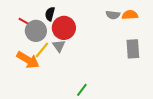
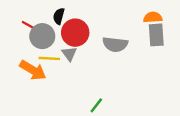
gray semicircle: (113, 15) -> (115, 44), moved, size x1.5
gray rectangle: (133, 49) -> (156, 35), moved
yellow line: (42, 50) -> (49, 58), turned 54

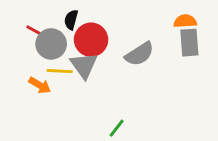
gray semicircle: (115, 44) -> (139, 54), turned -40
gray triangle: (69, 54) -> (84, 65), size x1.5
orange arrow: (33, 70) -> (40, 85), size x0.7

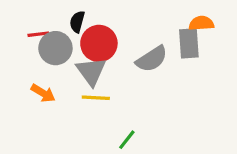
red line: (35, 31) -> (38, 34), turned -36
gray rectangle: (189, 43) -> (189, 43), moved
yellow line: (60, 71) -> (96, 98), moved

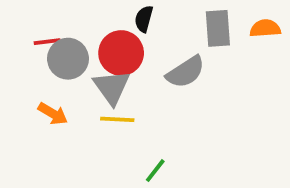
black semicircle: (77, 22) -> (144, 19), moved
orange semicircle: (201, 23) -> (265, 28), moved
gray rectangle: (189, 43) -> (218, 28), moved

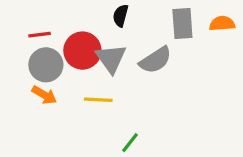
red circle: (121, 53) -> (82, 51), moved
gray circle: (68, 59) -> (46, 65), moved
gray triangle: (112, 87) -> (111, 58), moved

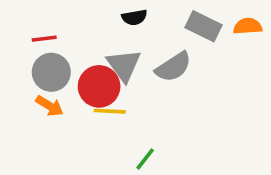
black semicircle: (121, 16) -> (134, 17), turned -115
gray rectangle: (182, 24) -> (203, 26), turned -60
red circle: (82, 51) -> (99, 86), moved

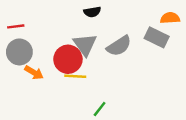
gray rectangle: (203, 26) -> (157, 37), moved
red line: (44, 39) -> (16, 26), moved
gray circle: (51, 72) -> (19, 52), moved

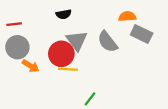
black semicircle: (92, 12) -> (64, 14), moved
orange semicircle: (170, 18) -> (127, 16), moved
gray semicircle: (119, 46) -> (108, 42), turned 85

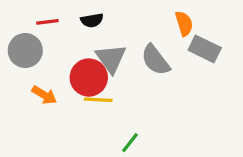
orange semicircle: (127, 16) -> (184, 24), turned 77
red line: (14, 24) -> (47, 22), moved
gray circle: (17, 47) -> (25, 51), moved

